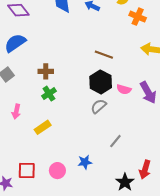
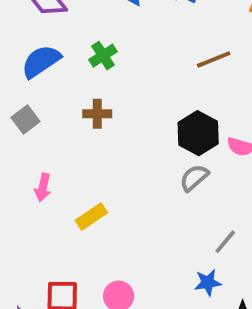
brown line: (104, 55) -> (214, 59), moved, turned -42
green cross: (49, 94) -> (103, 56), moved
blue star: (85, 162) -> (208, 283), moved

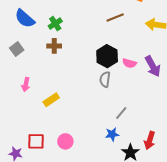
green cross: (103, 56) -> (55, 24), moved
blue semicircle: (41, 61) -> (25, 19), turned -105
gray semicircle: (194, 178) -> (105, 79), turned -42

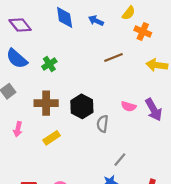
brown cross: (54, 46) -> (46, 103), moved, size x1.5
black hexagon: (107, 56) -> (82, 106), moved
yellow rectangle: (51, 100) -> (52, 138), moved

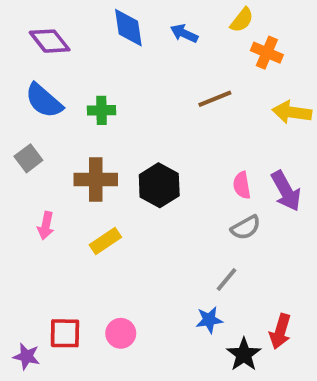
green cross: (49, 64) -> (101, 110), turned 32
pink semicircle: (129, 106) -> (242, 185), turned 64
gray semicircle: (103, 124) -> (246, 228), moved, turned -126

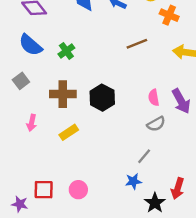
green cross: (101, 110) -> (66, 51), turned -35

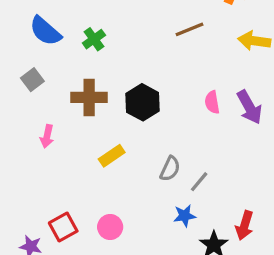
gray semicircle: (156, 124) -> (170, 169), moved, turned -36
yellow rectangle: (69, 132) -> (112, 156), moved
red square: (44, 190) -> (63, 227), turned -30

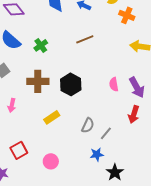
brown line: (189, 29) -> (85, 39), moved
red arrow: (245, 225) -> (134, 114), moved
red square: (63, 227) -> (19, 150), moved

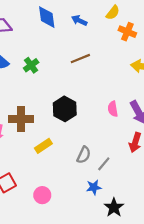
brown cross: (38, 81) -> (21, 119), moved

